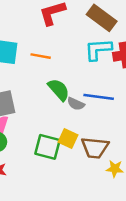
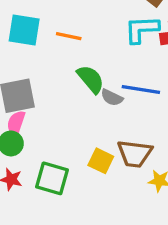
yellow square: (68, 138) -> (101, 161), moved
green square: (47, 147) -> (52, 178), moved

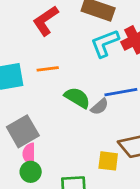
gray semicircle: (112, 97) -> (100, 107), turned -48

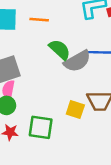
gray semicircle: (100, 107) -> (77, 61), size x1.6

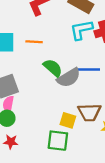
green square: (41, 127) -> (58, 141), moved

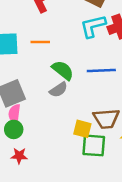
gray semicircle: (69, 78) -> (58, 90), moved, size x0.7
green square: (58, 141) -> (94, 145), moved

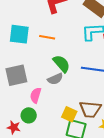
pink semicircle: (14, 114) -> (36, 95), moved
green circle: (14, 129) -> (29, 115), moved

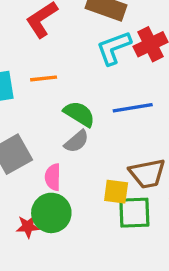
green circle: (29, 115) -> (51, 213), size x1.5
red star: (14, 127) -> (28, 227), moved

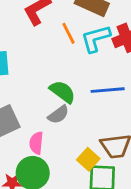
orange line: (44, 78) -> (68, 33), moved, turned 65
yellow square: (116, 192) -> (88, 159), turned 30

